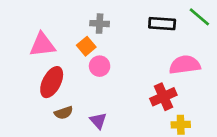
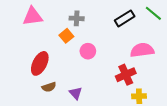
black rectangle: (162, 24) -> (125, 18), turned -36
pink triangle: (42, 45) -> (33, 16), moved
pink circle: (100, 66) -> (88, 51), moved

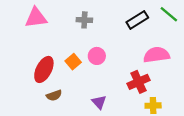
orange square: (66, 36) -> (73, 62), moved
purple triangle: (76, 93) -> (99, 102), moved

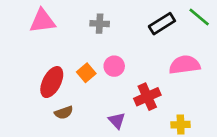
red cross: (138, 82) -> (147, 97), moved

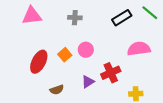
brown semicircle: (64, 113) -> (57, 90), moved
purple triangle: (117, 121) -> (88, 82), moved, turned 40

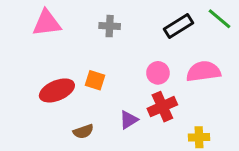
pink circle: (86, 50) -> (158, 73), moved
orange square: (65, 55) -> (95, 80), turned -32
red ellipse: (39, 62) -> (57, 90), turned 40

